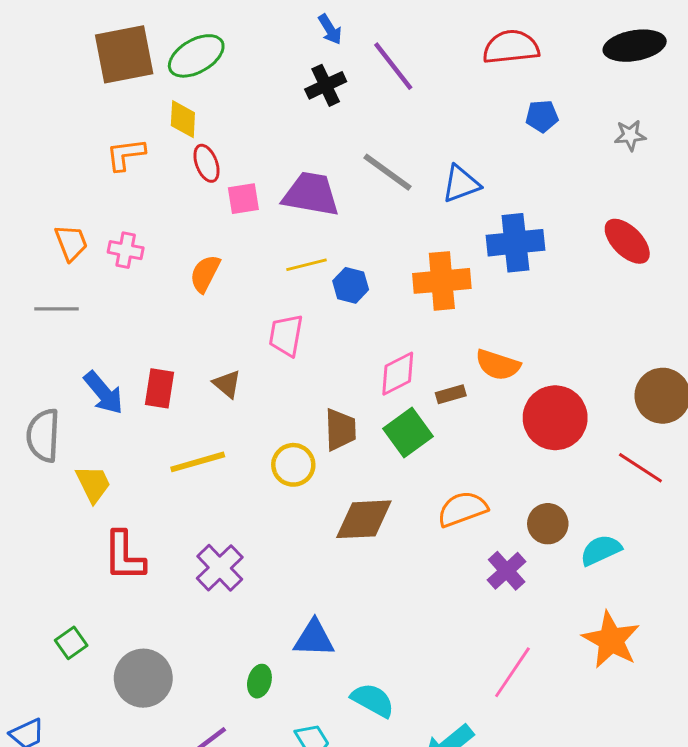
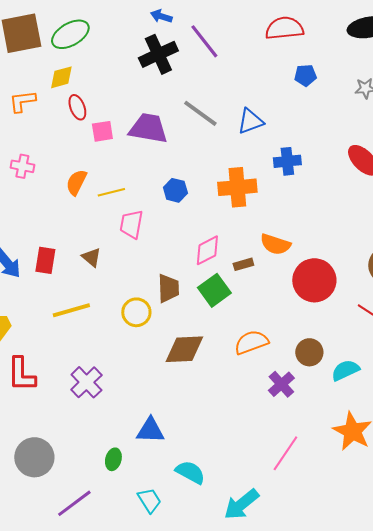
blue arrow: (330, 29) -> (161, 16), turned 140
black cross: (326, 85) -> (158, 54), size x1.4
yellow diamond: (183, 119) -> (61, 77), turned 72
blue cross: (515, 243) -> (287, 161), size x0.7
yellow line: (307, 265) -> (111, 192), moved

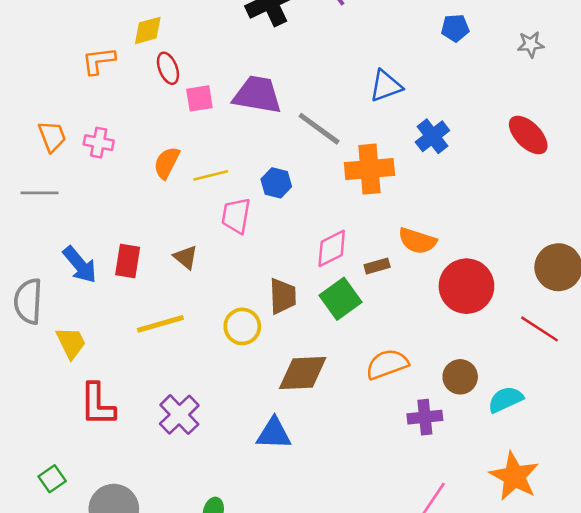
gray line: (200, 113) -> (319, 129), moved
blue cross: (287, 161) -> (432, 136), turned -32
blue hexagon: (175, 190) -> (276, 183), moved
purple cross: (281, 384) -> (425, 417), turned 36
blue triangle: (150, 430) -> (274, 433), moved

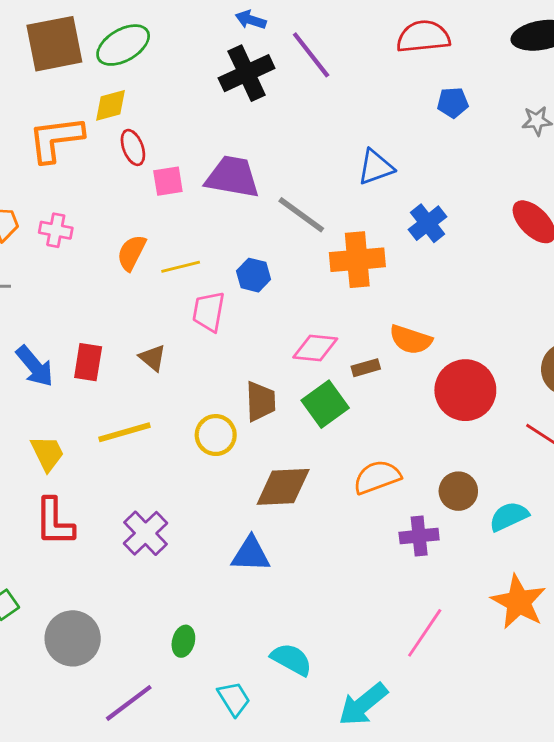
orange L-shape: (99, 61) -> (56, 139), size x1.5
pink diamond: (332, 248) -> (315, 348), turned 33
yellow trapezoid: (71, 343) -> (47, 453), moved

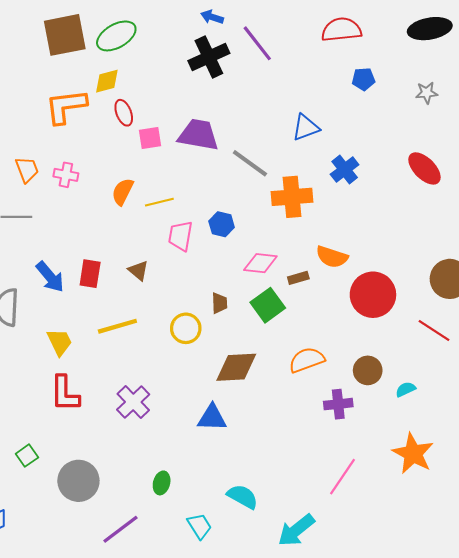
blue hexagon: (254, 275) -> (222, 224), moved
brown trapezoid: (261, 401) -> (219, 303), size x0.7
cyan semicircle: (509, 516) -> (406, 389), size x0.7

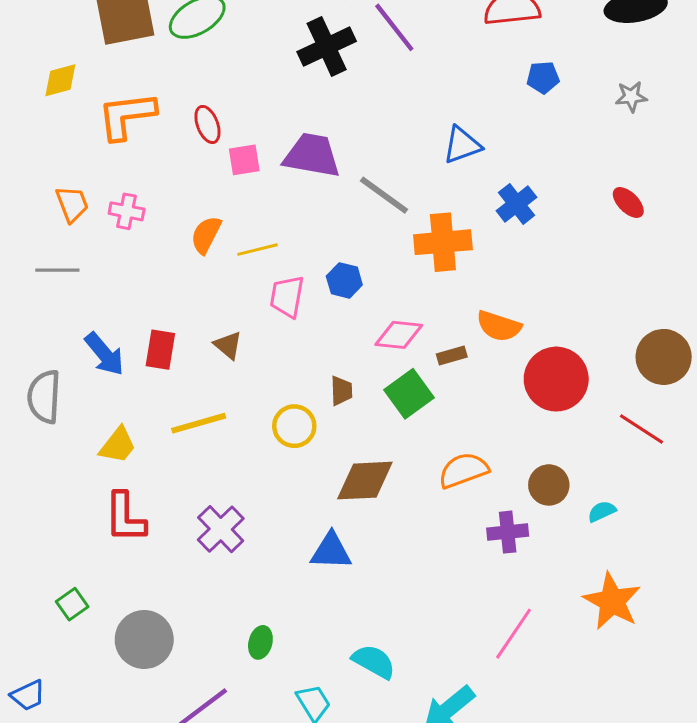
yellow diamond: (107, 81) -> (60, 80), moved
red ellipse: (424, 168) -> (628, 202), size x0.7
yellow trapezoid: (60, 342) -> (118, 445), turned 64

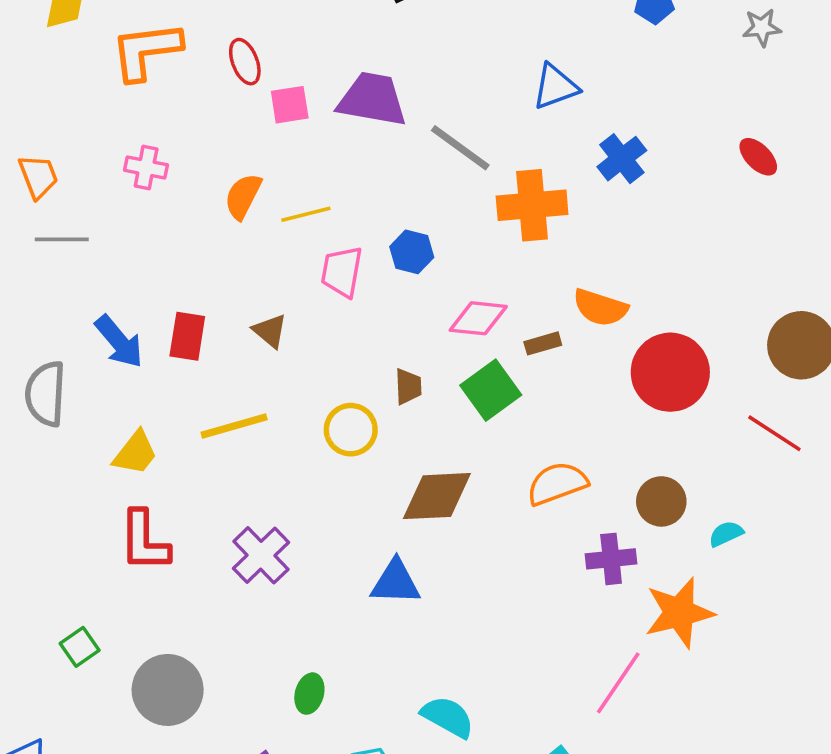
orange trapezoid: (72, 204) -> (38, 177), moved
orange star: (612, 601) -> (679, 613), moved, turned 30

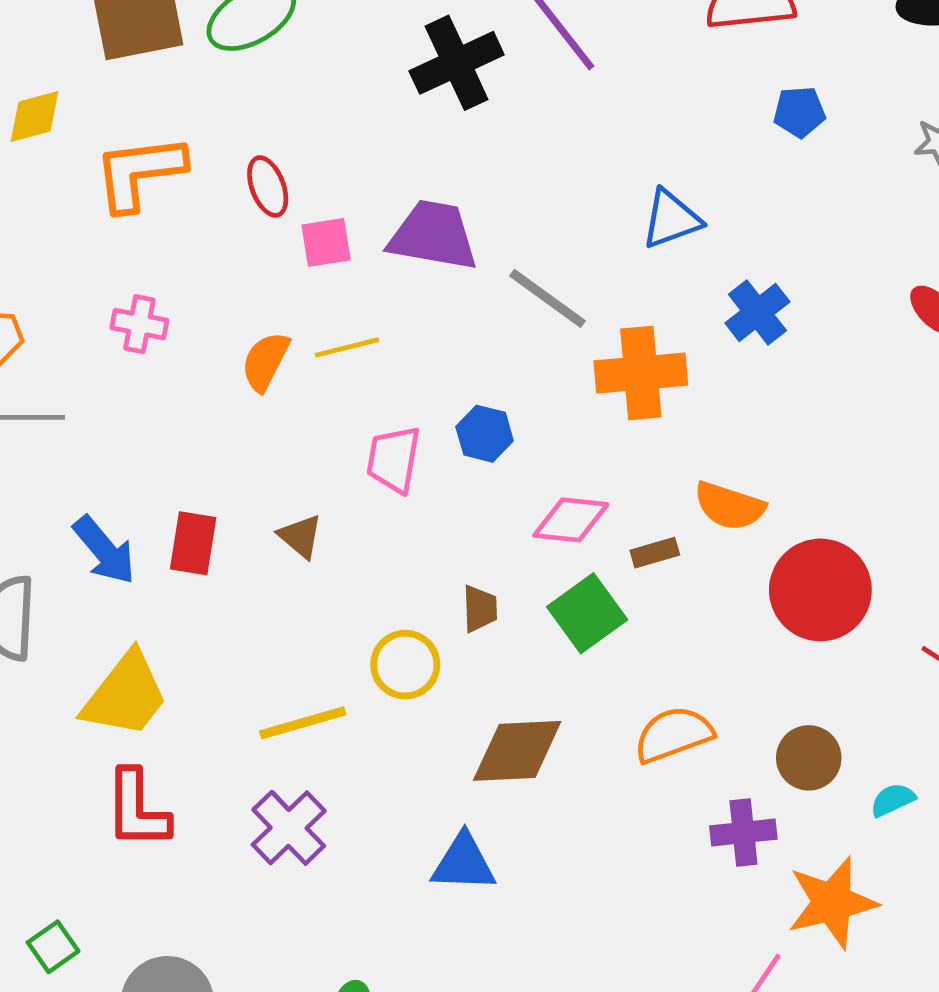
yellow line: (306, 214) -> (347, 347), moved
yellow line: (234, 426) -> (303, 723), moved
yellow trapezoid: (135, 453) -> (125, 695), size x1.5

